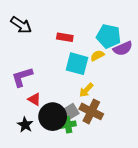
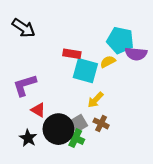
red rectangle: (65, 37) -> (72, 54), moved
purple semicircle: (123, 48) -> (136, 54), turned 30
brown cross: (91, 111) -> (101, 123), size x0.6
green cross: (68, 125) -> (75, 138), turned 35

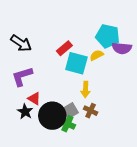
black arrow: (24, 28) -> (21, 43), moved
red rectangle: (72, 54) -> (64, 48), turned -49
yellow arrow: (95, 100) -> (86, 89), turned -42
black star: (28, 138) -> (25, 112), moved

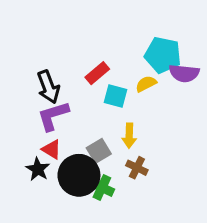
black arrow: (21, 43) -> (48, 87), moved, turned 35
cyan square: (76, 63) -> (116, 96), size x0.7
purple L-shape: (22, 76) -> (53, 116), moved
gray square: (70, 111) -> (99, 151), moved

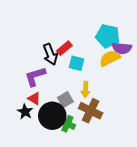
yellow semicircle: (146, 84) -> (110, 58), moved, size x1.5
black arrow: (48, 87) -> (50, 54), moved
brown cross: (137, 168) -> (91, 111), size x1.6

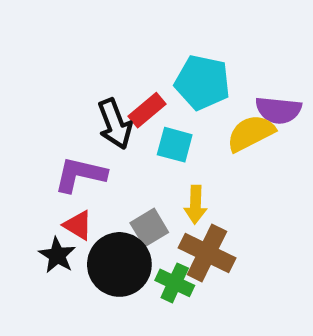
cyan pentagon: (108, 36) -> (202, 82), moved
purple L-shape: (35, 76) -> (80, 175), turned 30
green cross: (67, 124) -> (175, 283), moved

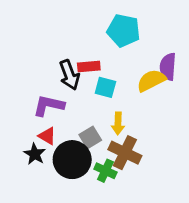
cyan pentagon: (202, 82) -> (124, 31), moved
red rectangle: (147, 110) -> (89, 67), turned 35
purple semicircle: (278, 110) -> (168, 67), turned 88

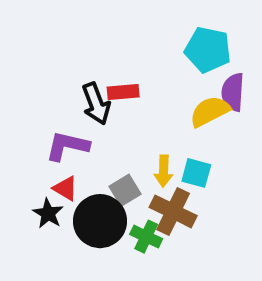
cyan pentagon: (124, 31) -> (208, 50), moved
cyan square: (105, 87) -> (196, 173), moved

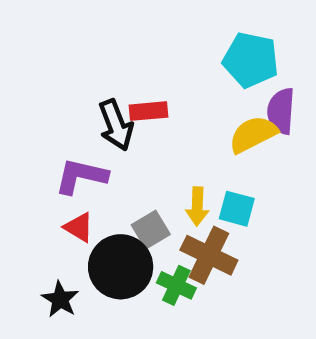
black star: (48, 213) -> (60, 299), moved

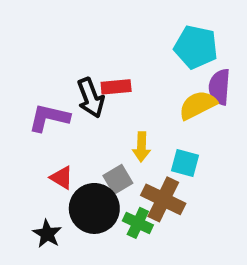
purple L-shape: (81, 176) -> (49, 118), moved
yellow arrow: (197, 206) -> (141, 147), moved

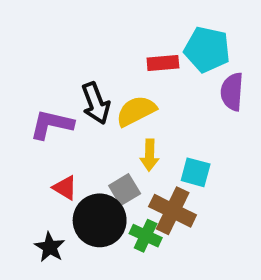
red rectangle: (116, 87) -> (163, 63), moved
yellow semicircle: (198, 105) -> (136, 111), moved

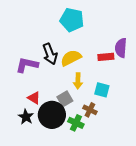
cyan pentagon: (207, 50) -> (72, 20), moved
red rectangle: (163, 63) -> (106, 57), moved
brown cross: (173, 211) -> (90, 110), size x0.6
black star: (50, 247) -> (26, 117), moved

